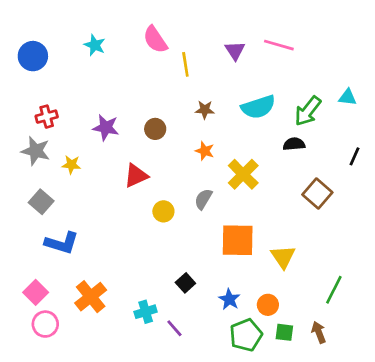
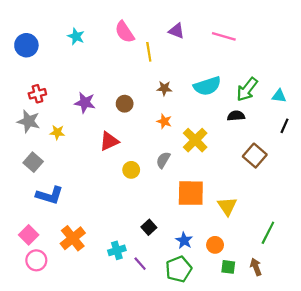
purple triangle: (235, 51) -> (176, 31), moved, turned -35
cyan triangle: (348, 97) -> (279, 96), moved
green pentagon: (246, 335) -> (179, 269), moved

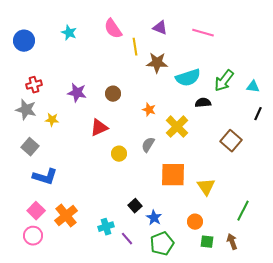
brown star: (164, 88) -> (157, 63), moved, size x1.5
black semicircle: (236, 116) -> (203, 103), moved
pink square: (29, 235) -> (36, 211), moved
blue star: (184, 240) -> (154, 218), moved

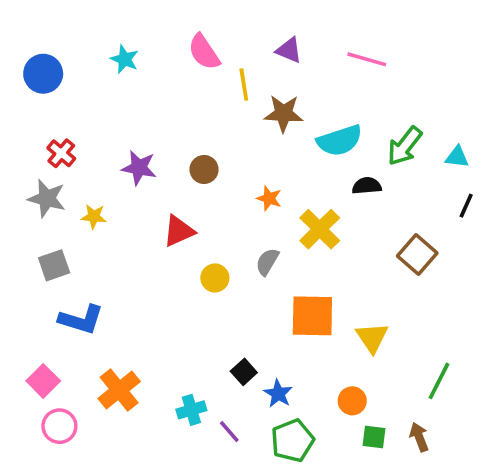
red cross: (34, 85) -> (61, 153), turned -35
gray square: (30, 147) -> (54, 265), turned 30
pink square: (36, 211) -> (43, 381), moved

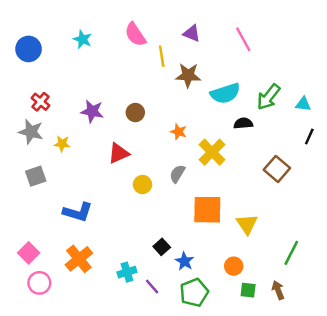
pink line: (367, 59) -> (243, 39), turned 45
blue L-shape: (81, 320) -> (78, 212), moved

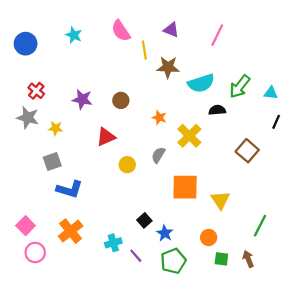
pink line: (243, 39) -> (217, 35), turned 55
gray square: (36, 176) -> (52, 161), moved

